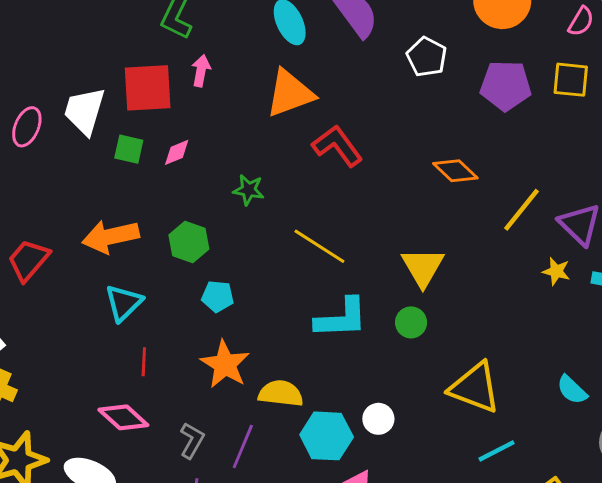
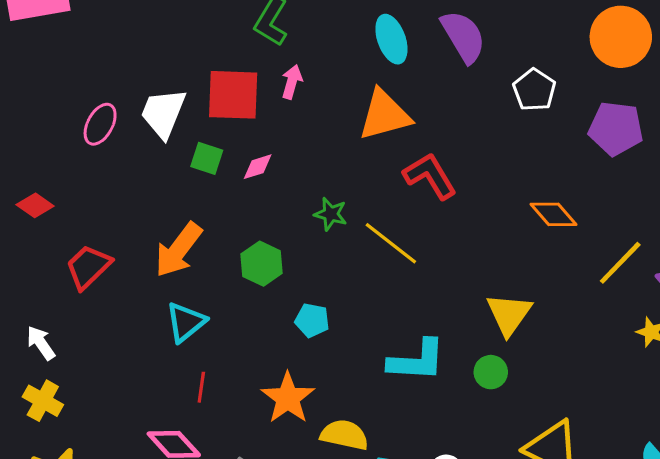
orange arrow: (110, 236) -> (178, 250), turned -46
yellow line: (319, 246) -> (391, 243), moved
cyan pentagon: (218, 296) -> (312, 320), moved

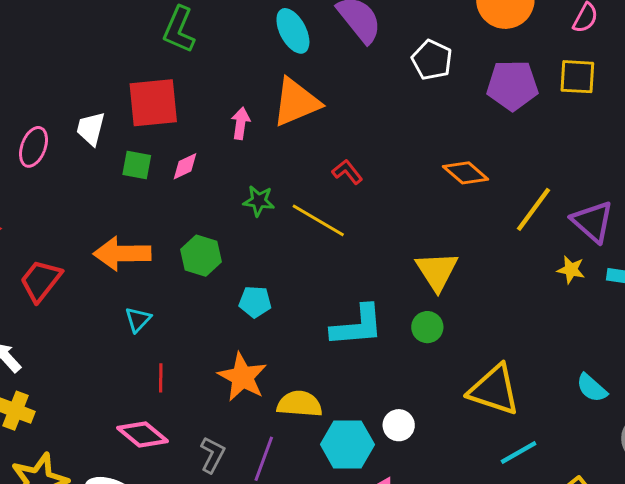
pink arrow: (292, 82) -> (241, 123), moved
white trapezoid: (163, 113) -> (91, 129), size x0.7
red L-shape: (430, 176) -> (347, 172), moved, size x0.6
orange arrow: (178, 250) -> (122, 253), turned 60
cyan triangle: (186, 322) -> (138, 320), size x0.7

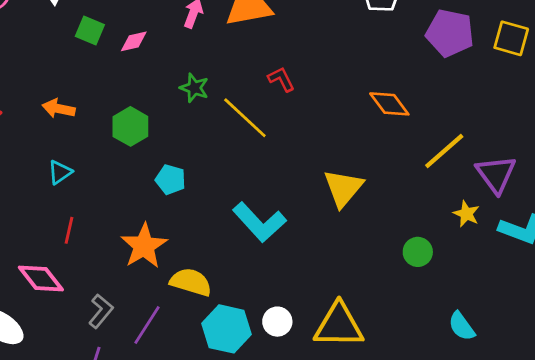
orange arrow: (122, 253) -> (59, 109), size x0.6
cyan L-shape: (357, 326) -> (259, 222), turned 40
green circle: (427, 327) -> (418, 252), moved
yellow triangle: (494, 390) -> (339, 325), moved, turned -30

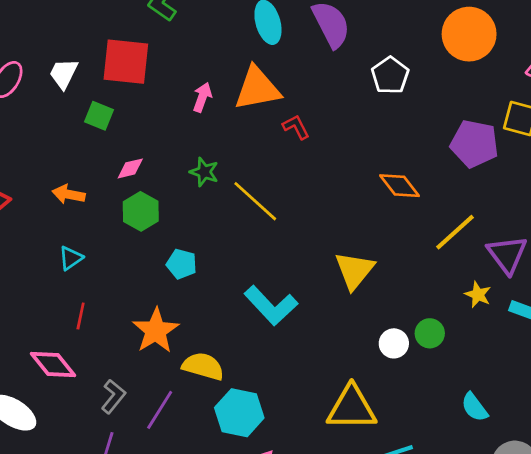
purple pentagon: (450, 33) -> (474, 144), moved
pink diamond: (134, 41) -> (130, 168), moved
red L-shape: (281, 79) -> (296, 127), moved
white circle: (277, 322) -> (394, 343), moved

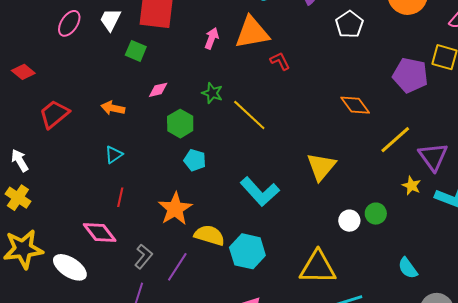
green hexagon: (141, 211) -> (180, 124), moved
cyan hexagon: (239, 413) -> (247, 251), moved

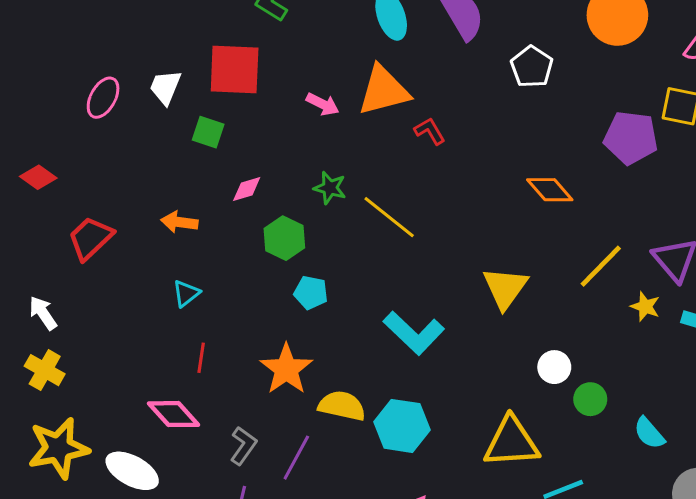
pink arrow: (212, 38) -> (323, 104), turned 100
yellow line: (395, 140) -> (601, 266), moved
green circle: (376, 214) -> (590, 399), moved

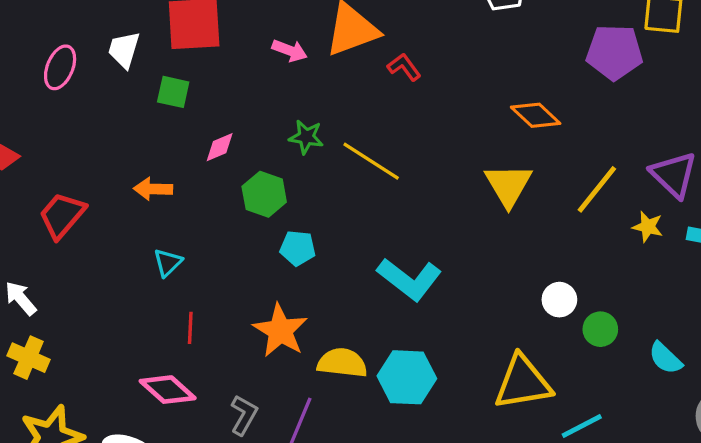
yellow triangle: (505, 288) -> (508, 185), moved

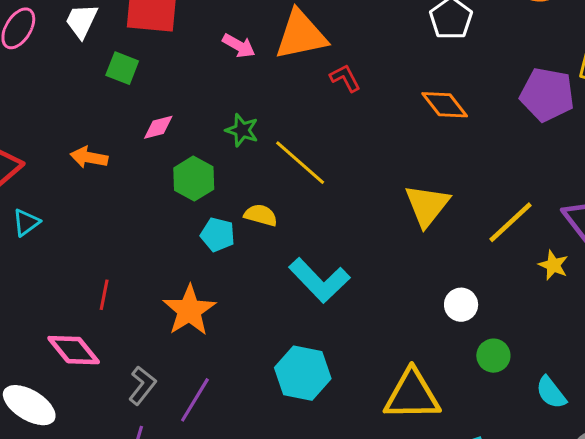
orange diamond: (536, 115) -> (445, 105), moved
cyan triangle: (168, 263) -> (26, 223), moved
white circle: (559, 300) -> (461, 305), moved
yellow semicircle: (342, 363) -> (261, 215), moved, size x0.7

